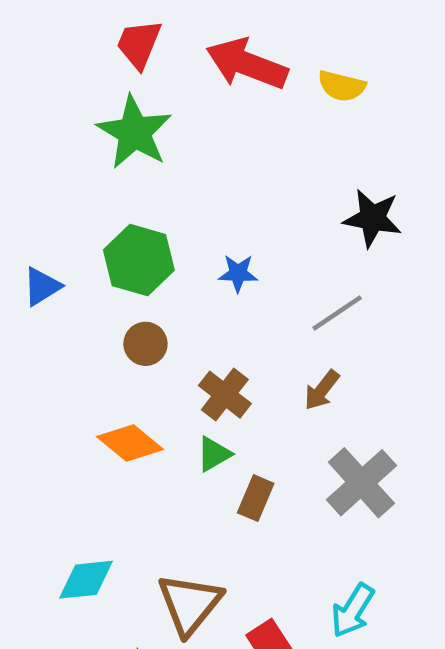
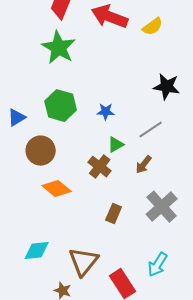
yellow semicircle: (342, 86) -> (153, 27), turned -50
brown circle: (145, 344) -> (41, 151), moved, size x1.5
green triangle: (214, 454) -> (116, 145), moved

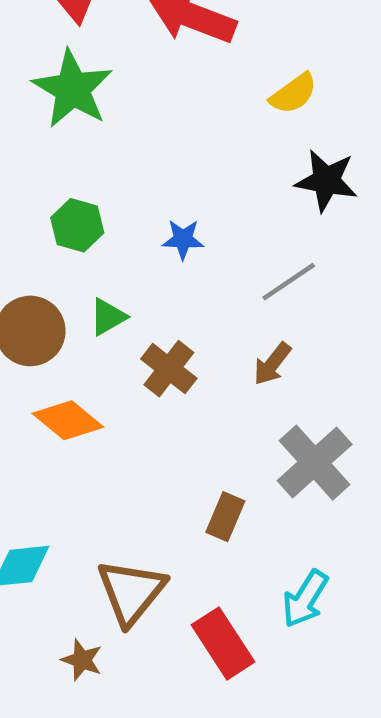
yellow semicircle: (153, 27) -> (293, 94), moved
green hexagon: (61, 106) -> (77, 225), size x0.7
green triangle: (116, 145) -> (108, 317), moved
brown rectangle: (114, 214) -> (225, 517), moved

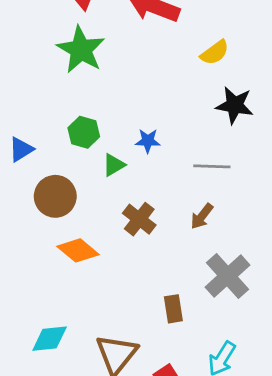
gray line: (289, 282) -> (212, 166), turned 36
green triangle: (108, 317) -> (114, 165), moved
brown rectangle: (225, 517) -> (173, 309), turned -32

